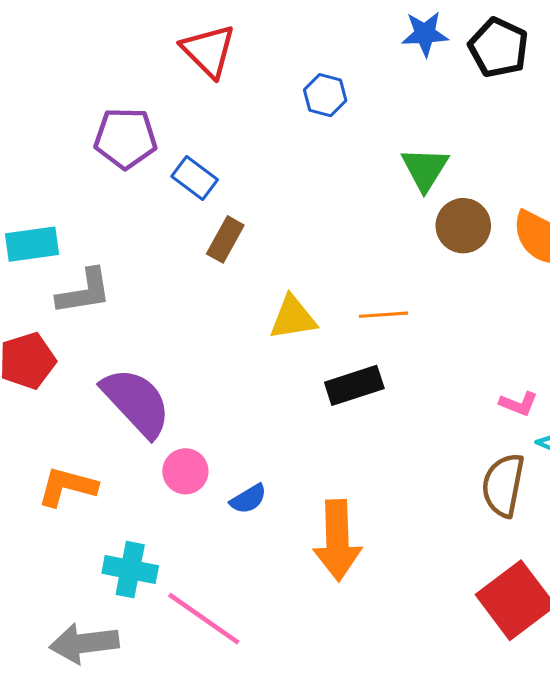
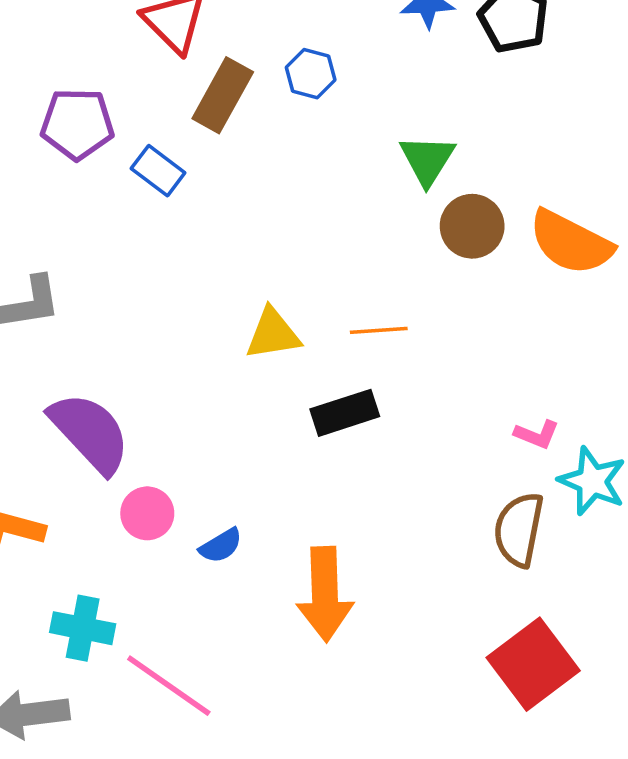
brown rectangle: (225, 239) -> (223, 95), moved, size x1.4

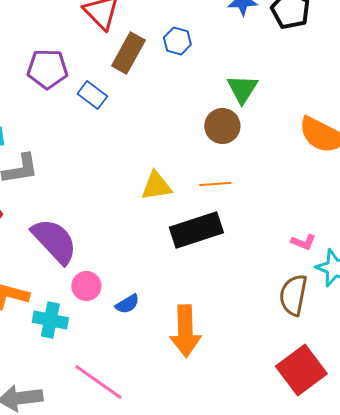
brown circle: (472, 226) -> (222, 126), moved
black rectangle: (345, 413) -> (196, 230), size x1.4
cyan cross: (83, 628) -> (50, 320), moved

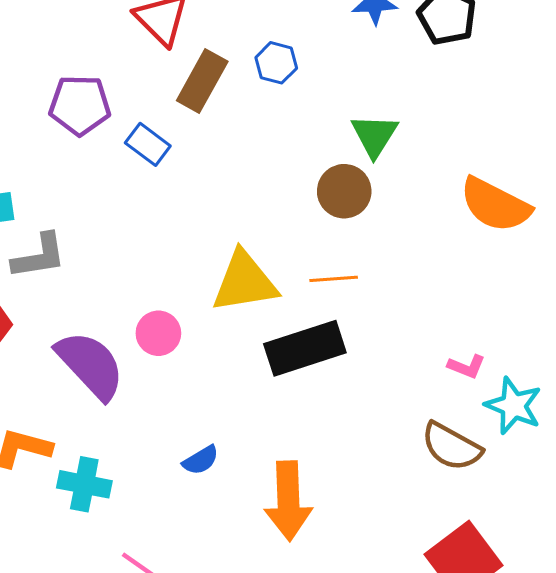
yellow triangle: (156, 186) -> (244, 282), size x1.4
pink circle: (86, 286) -> (158, 333), moved
brown semicircle: (293, 295) -> (451, 447), turned -72

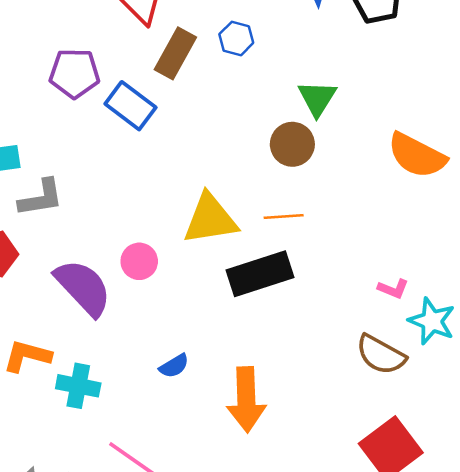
blue rectangle: (148, 144) -> (130, 106), size x1.4

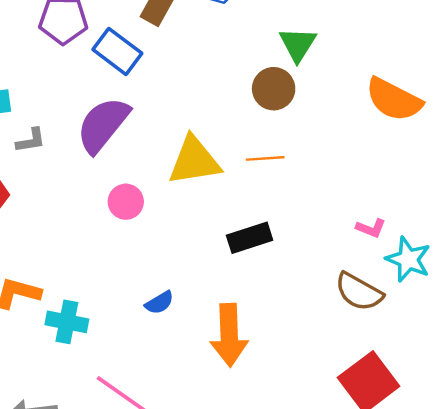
gray L-shape: (41, 198) -> (31, 140), size x0.7
black rectangle: (260, 274) -> (250, 238), moved, size x0.7
purple semicircle: (83, 287) -> (103, 125), moved, turned -98

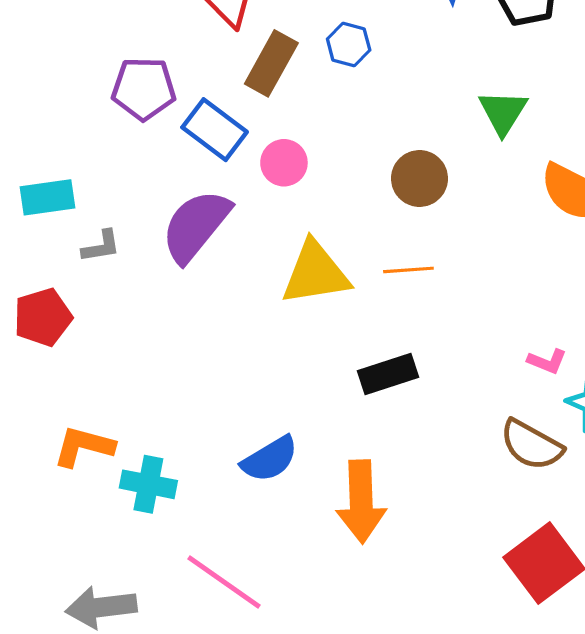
green triangle: (298, 44) -> (503, 112), moved
pink circle: (126, 202) -> (284, 163), moved
blue semicircle: (159, 303) -> (270, 459), size x1.5

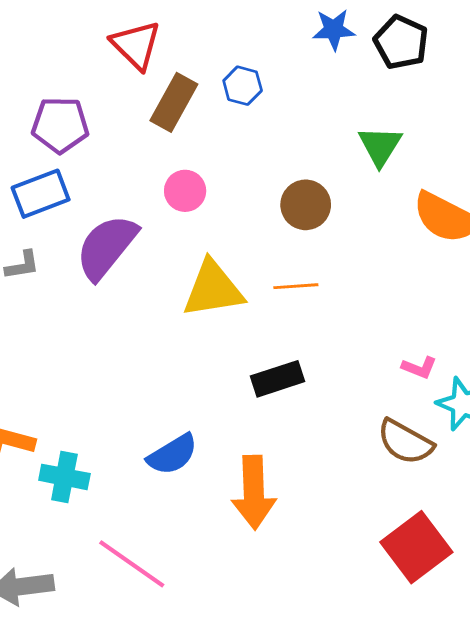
blue rectangle: (215, 130) -> (41, 194), moved, turned -58

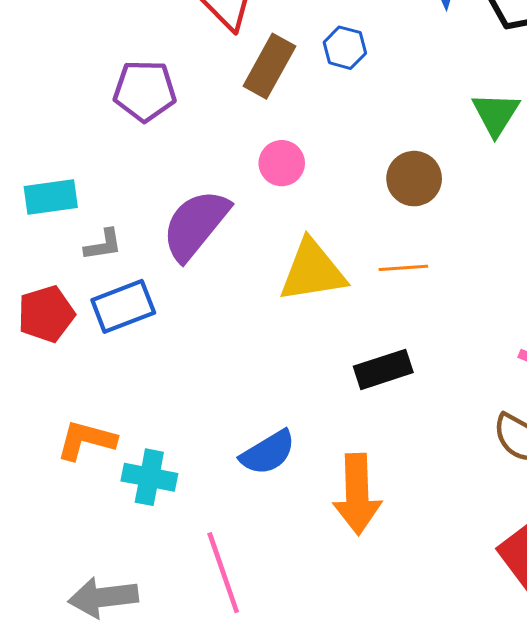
blue rectangle: (41, 194) -> (123, 306), moved
pink line: (132, 564) -> (223, 573), turned 36

